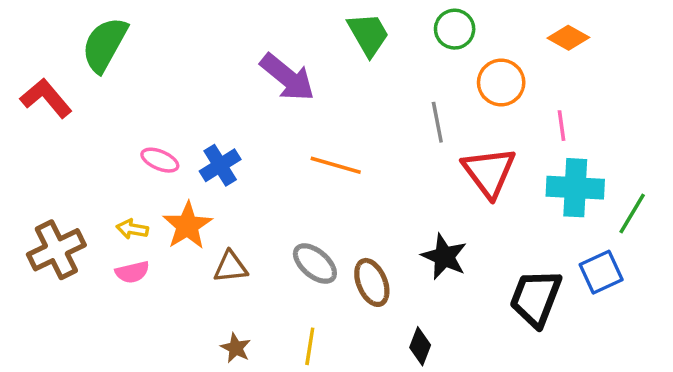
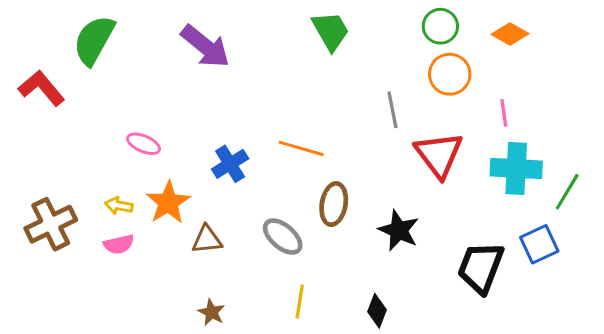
green circle: (455, 29) -> (440, 26), moved
purple arrow: (287, 77) -> (205, 46), moved
blue cross: (220, 165) -> (230, 164), moved
brown ellipse: (372, 282) -> (334, 204), moved, turned 33
yellow line: (310, 346) -> (300, 301), moved

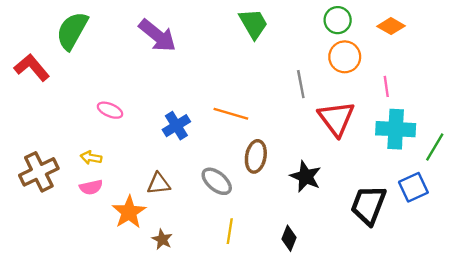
orange star: (168, 203) -> (129, 212), moved

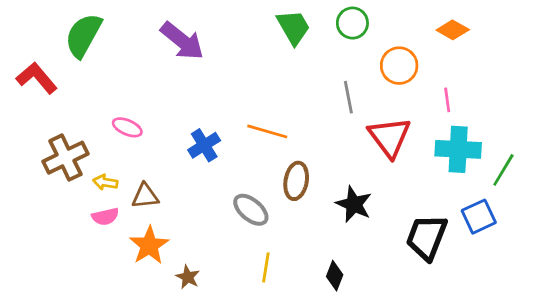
green circle: (338, 20) -> (352, 23), moved
brown cross: (39, 172) -> (65, 158), moved
brown triangle: (159, 184) -> (145, 196), moved

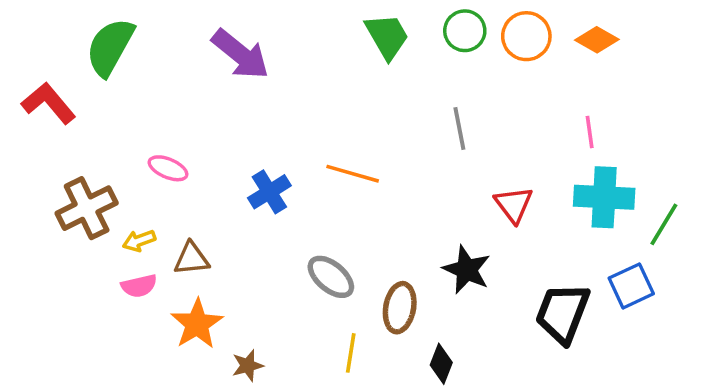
orange circle: (399, 66) -> (526, 36), moved
red triangle: (390, 137) -> (514, 204), moved, size x0.7
brown ellipse: (296, 181) -> (400, 308), moved
yellow arrow: (105, 182) -> (139, 241), turned -30
brown star: (188, 277) -> (248, 366), turned 30

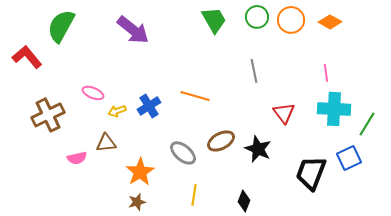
yellow arrow: (139, 241) -> (117, 111), moved
brown ellipse: (400, 308) -> (221, 141), moved, turned 52
orange star: (197, 324) -> (140, 172), moved

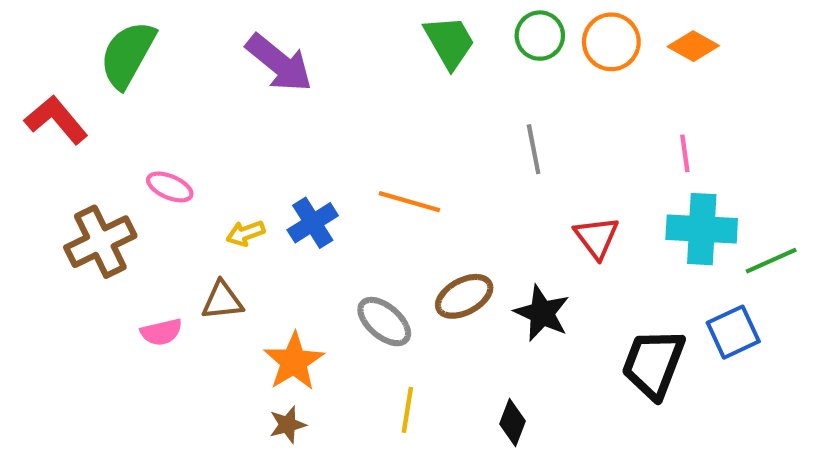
pink ellipse: (93, 93) -> (170, 187), moved
green line: (367, 124) -> (771, 261), turned 35

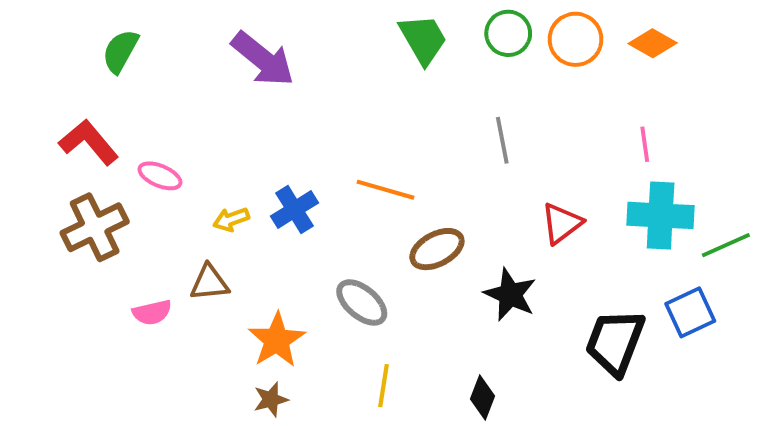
green semicircle: (128, 55) -> (120, 51), size x0.7
red L-shape: (56, 120) -> (89, 142), moved
red triangle: (597, 237) -> (562, 223), turned 30
brown ellipse: (464, 296) -> (437, 249), moved

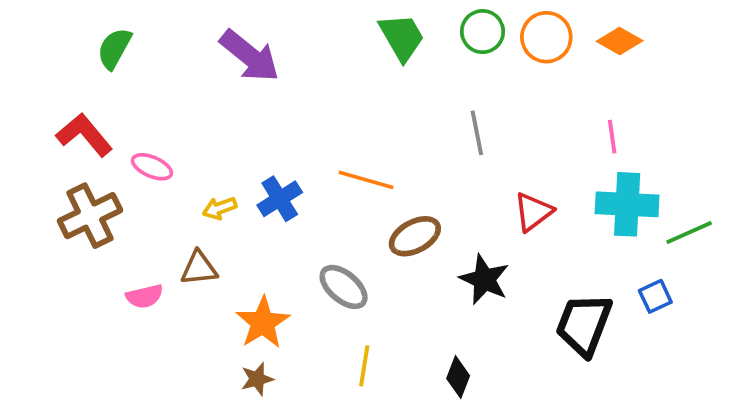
blue square: (690, 312) -> (655, 296), size x0.7

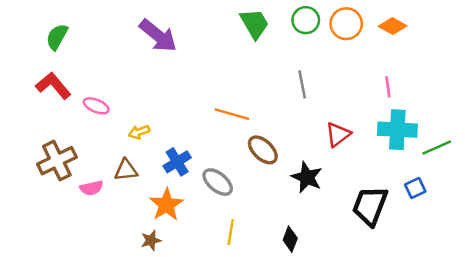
green semicircle: (114, 48) -> (57, 37), moved
blue cross: (280, 199) -> (177, 162), moved
brown cross: (90, 216) -> (57, 161), moved
brown ellipse: (415, 236) -> (263, 150), turned 72
brown star: (257, 379) -> (151, 240), moved

